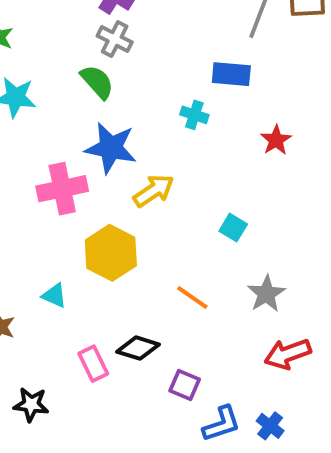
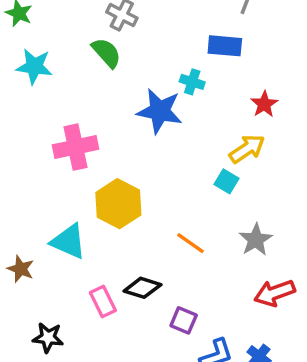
blue star: (111, 148) -> (160, 111), moved
yellow arrow: (154, 191) -> (247, 149), moved
cyan triangle: (54, 296) -> (69, 241), size x1.6

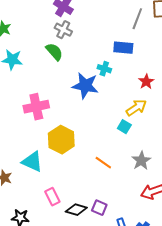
black diamond: (142, 288) -> (76, 210), moved

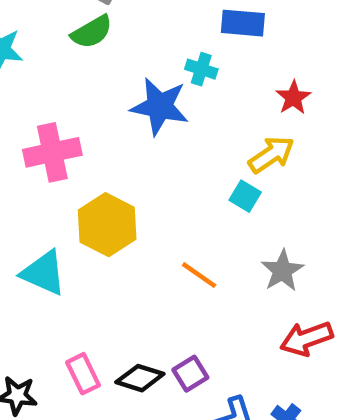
green semicircle: (54, 52) -> (92, 32), turned 102
pink rectangle: (52, 197) -> (83, 374), moved
purple square: (99, 208) -> (190, 374), turned 35

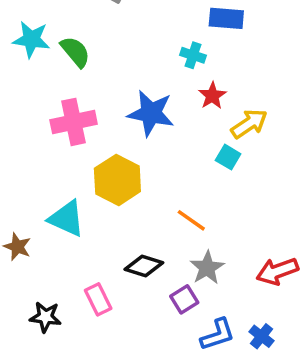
green semicircle: (92, 32) -> (75, 52), moved, turned -100
red star: (293, 98) -> (212, 96), moved
blue star: (160, 106) -> (151, 113), moved
gray star: (282, 271) -> (207, 268), moved
black diamond: (140, 378) -> (144, 266), moved

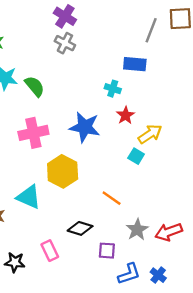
gray star: (207, 268) -> (137, 230), moved
purple square: (184, 299) -> (107, 251), turned 36

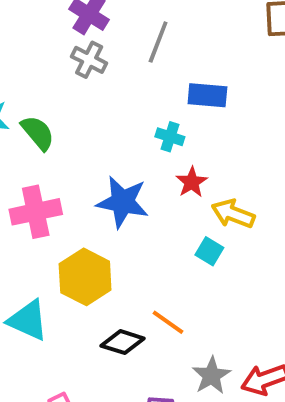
gray line: (151, 30) -> (158, 42), moved
yellow arrow: (150, 134) -> (233, 214), turned -125
black diamond: (80, 228) -> (123, 342), moved

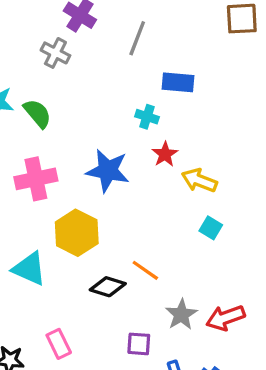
gray cross: (89, 60) -> (55, 53), moved
cyan square: (209, 251) -> (211, 228), moved

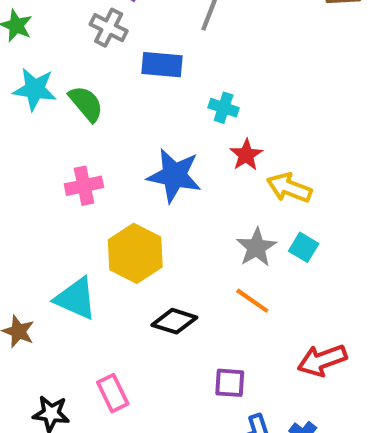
blue rectangle: (178, 82) -> (162, 65), moved
pink cross: (36, 179) -> (84, 186), size x0.7
orange line: (145, 270) -> (252, 301), moved
gray star: (181, 314) -> (256, 247), moved
purple square: (139, 344) -> (230, 383), moved

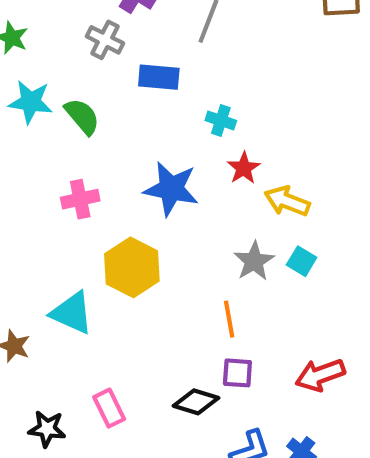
orange line: (252, 301) -> (229, 319), moved, turned 45
black diamond: (174, 321) -> (196, 402), moved
purple square: (230, 383) -> (237, 373), moved

